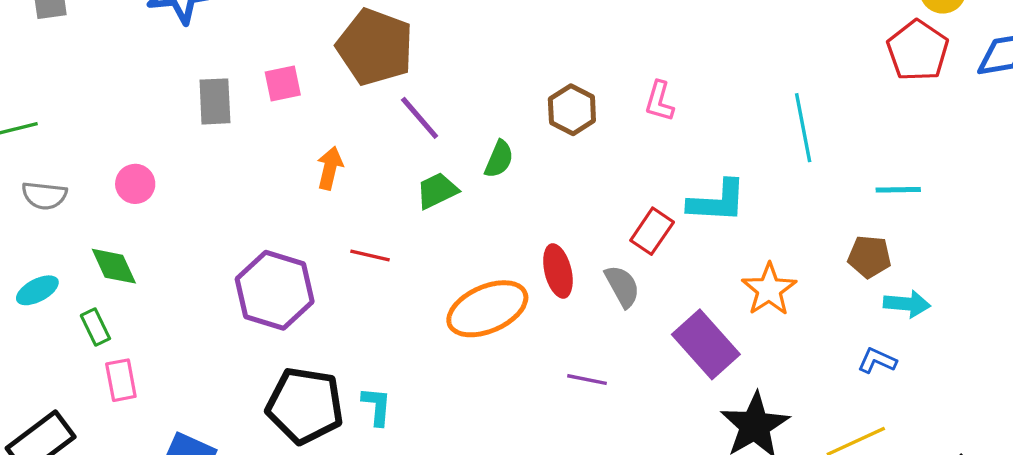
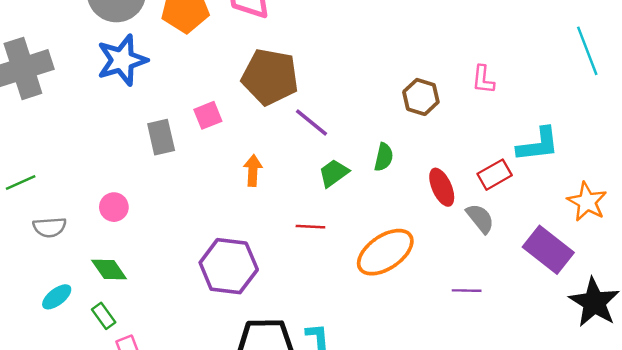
cyan line: (803, 128) -> (587, 51), moved
green semicircle: (499, 159) -> (384, 157), moved
red rectangle: (652, 231) -> (495, 175), turned 36
red line: (370, 255) -> (310, 227), moved
red ellipse: (558, 271) -> (442, 187), moved

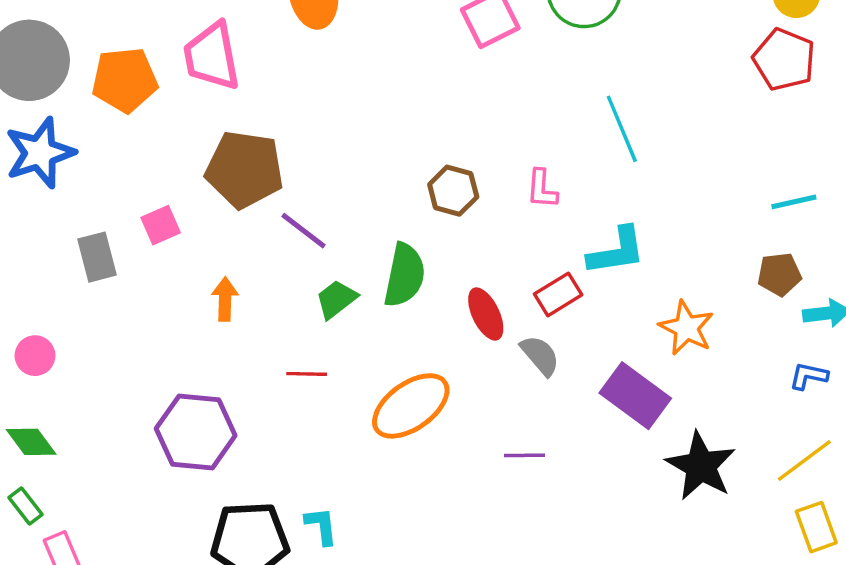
cyan line: (587, 51) -> (622, 129), moved
pink L-shape: (483, 80) -> (542, 189), moved
green semicircle: (384, 157) -> (404, 275), size x1.6

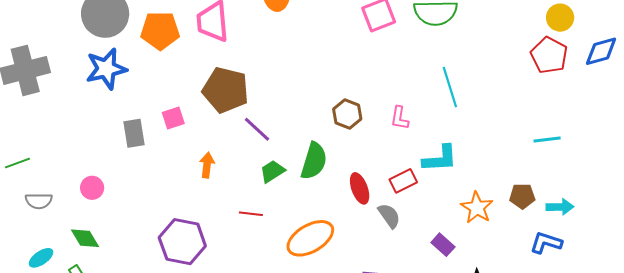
brown pentagon: (779, 274) -> (522, 196), moved
blue L-shape: (809, 376) -> (546, 243), size x1.4
purple rectangle: (635, 396) -> (443, 245), size x0.6

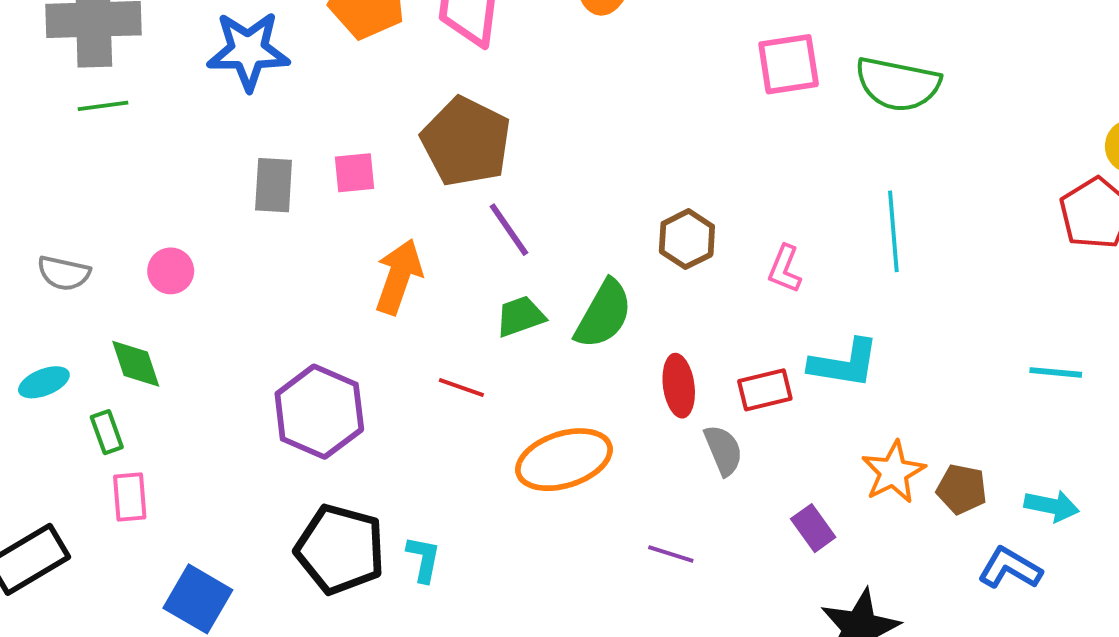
green line: (18, 163) -> (103, 106), moved
orange arrow: (207, 165) -> (399, 277), size x1.5
brown pentagon: (522, 196) -> (962, 489), moved

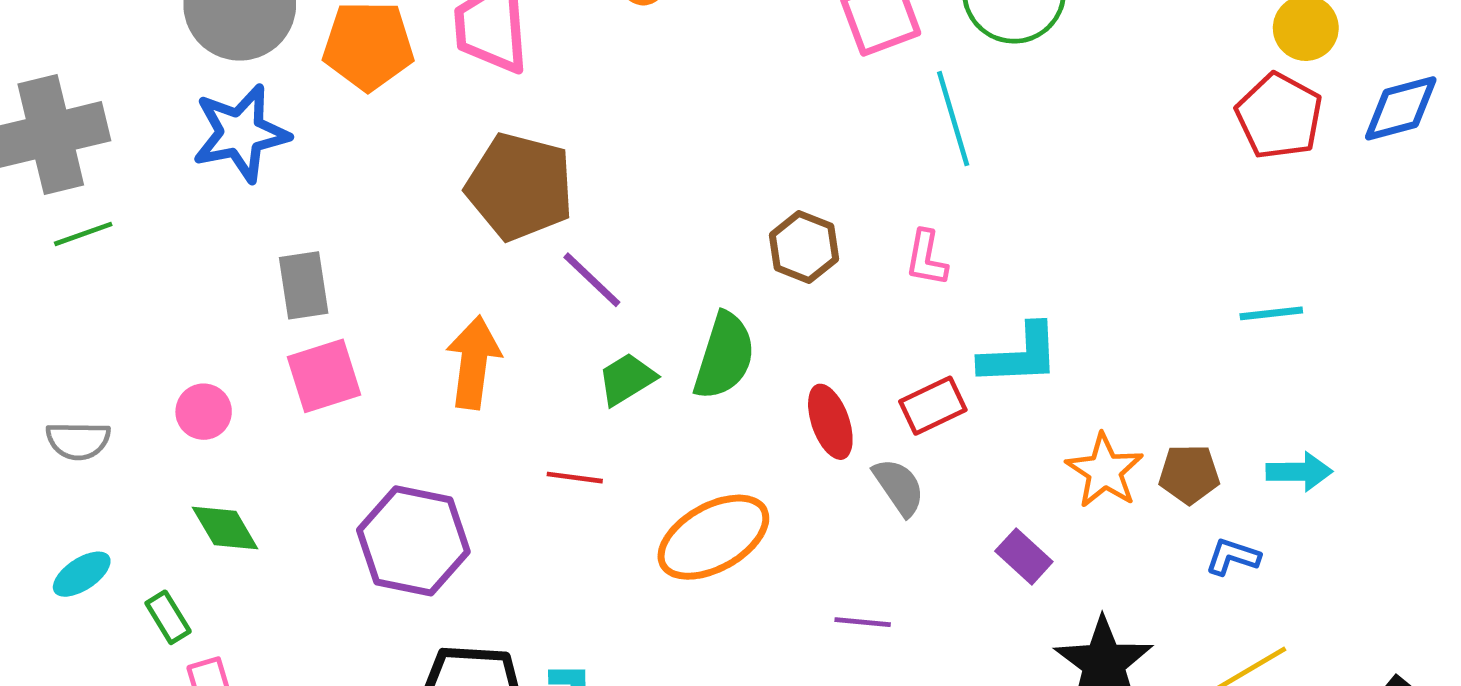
pink square: (354, 173) -> (324, 376), moved, size x1.4
cyan line: (893, 231) -> (953, 119), moved
green diamond: (136, 364) -> (225, 528), moved
blue L-shape: (1010, 568) -> (1233, 557), moved, size x0.7

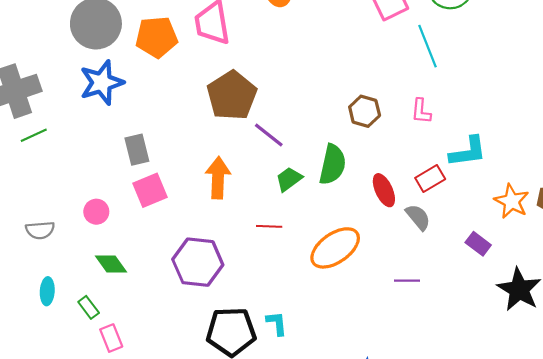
brown pentagon: (520, 187) -> (232, 95), turned 30
cyan ellipse: (82, 574) -> (47, 291), turned -48

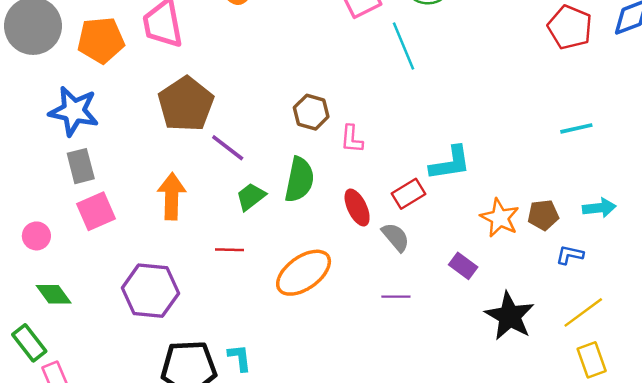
blue star: (102, 83) -> (74, 111), moved, turned 30
brown hexagon: (365, 111) -> (311, 112), moved
pink L-shape: (421, 111) -> (352, 139), moved
purple line: (407, 281) -> (396, 297), moved
green rectangle: (89, 307) -> (29, 343), size x1.4

